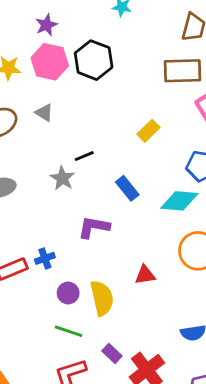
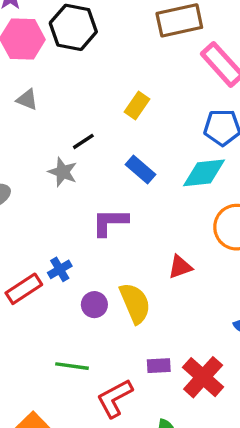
yellow rectangle: (148, 131) -> (137, 106), moved
green line: (69, 331) -> (72, 366), moved
purple rectangle: (112, 353) -> (159, 366), turned -36

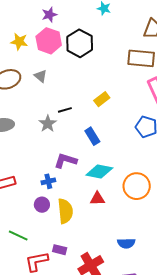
cyan diamond: (204, 173) -> (99, 172), moved
blue cross: (60, 269) -> (48, 181), moved
purple rectangle: (159, 366) -> (60, 250), moved

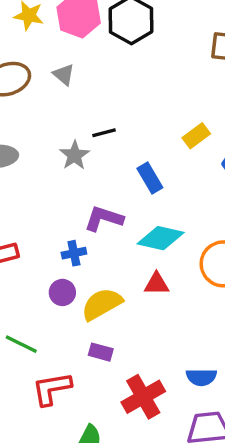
yellow rectangle: (102, 99) -> (196, 136), moved
yellow semicircle: (65, 211) -> (102, 304), turned -115
blue semicircle: (126, 243) -> (201, 377), moved
purple rectangle: (60, 250) -> (101, 352), moved

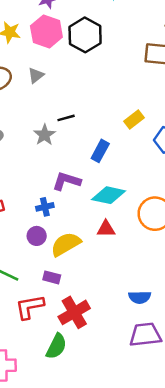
gray triangle: (64, 75) -> (36, 75), turned 42
blue rectangle: (150, 178) -> (100, 151), turned 60
purple rectangle: (101, 352) -> (52, 277), moved
red cross: (143, 397) -> (74, 312), moved

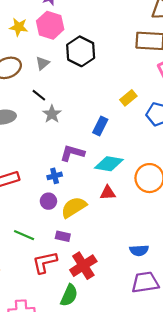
black hexagon: (85, 35) -> (81, 51), moved
black line: (66, 118) -> (39, 95), moved, turned 56

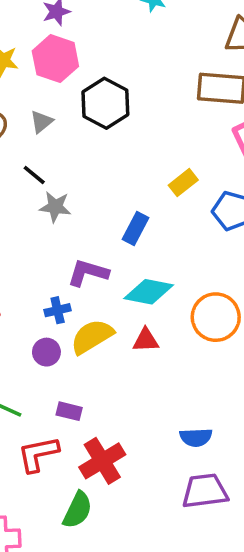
gray star: (52, 114) -> (55, 207), turned -30
yellow semicircle: (74, 207) -> (92, 337), moved

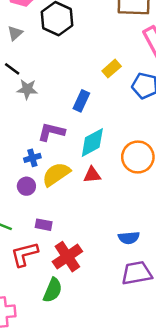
cyan diamond: (149, 292) -> (92, 142), turned -36

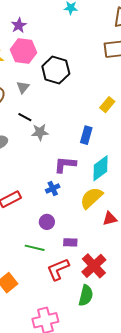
yellow semicircle: (56, 174) -> (91, 198), moved
red triangle: (92, 175) -> (110, 219), moved
purple circle: (26, 186) -> (47, 222), moved

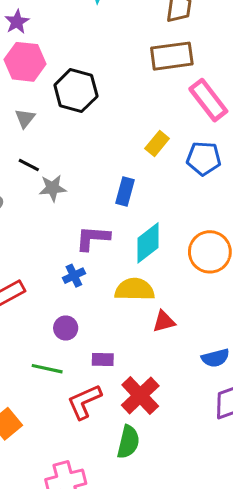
yellow semicircle: (91, 198) -> (135, 289), turned 45

